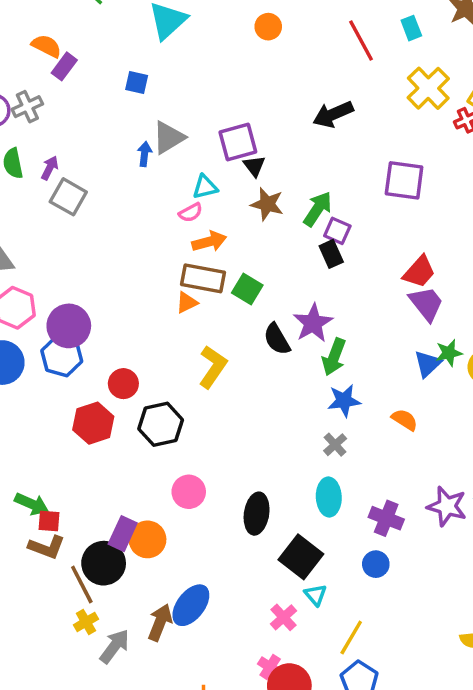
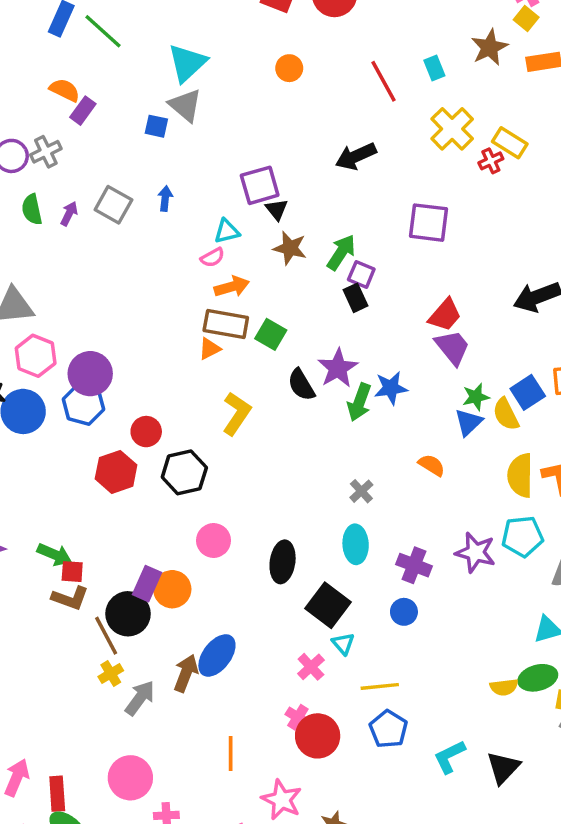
gray triangle: (169, 138) -> (185, 105), moved, turned -48
gray square: (68, 197) -> (113, 205), moved
blue triangle: (428, 364) -> (468, 422), moved
blue star: (344, 401) -> (391, 388), moved
yellow line: (351, 637) -> (380, 686), turned 54

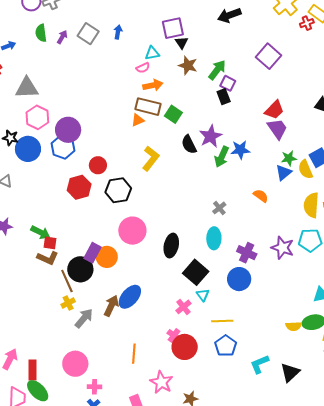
purple square: (429, 223) -> (268, 56), turned 30
pink circle: (214, 541) -> (132, 231), size x1.4
blue circle: (404, 612) -> (239, 279), size x1.5

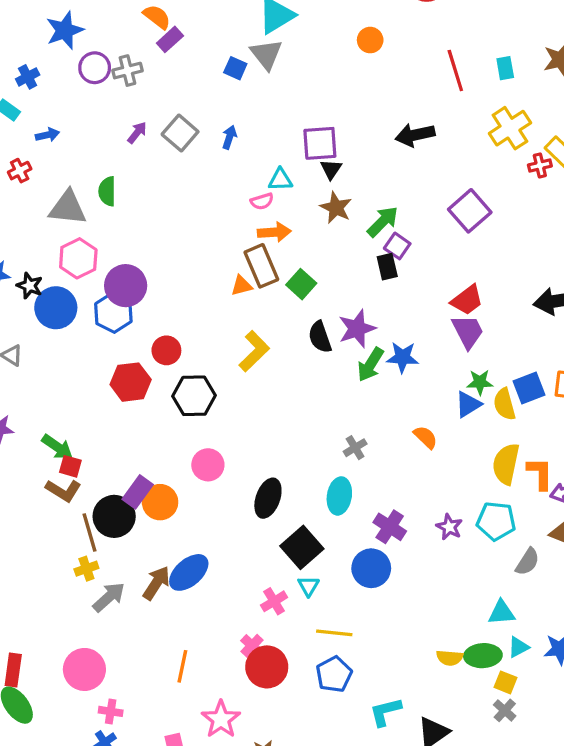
green semicircle: (41, 33) -> (107, 191), moved
brown rectangle: (148, 107) -> (261, 266), turned 45
pink circle: (132, 231) -> (208, 465), size x0.7
purple star: (283, 248) -> (449, 527), size x0.7

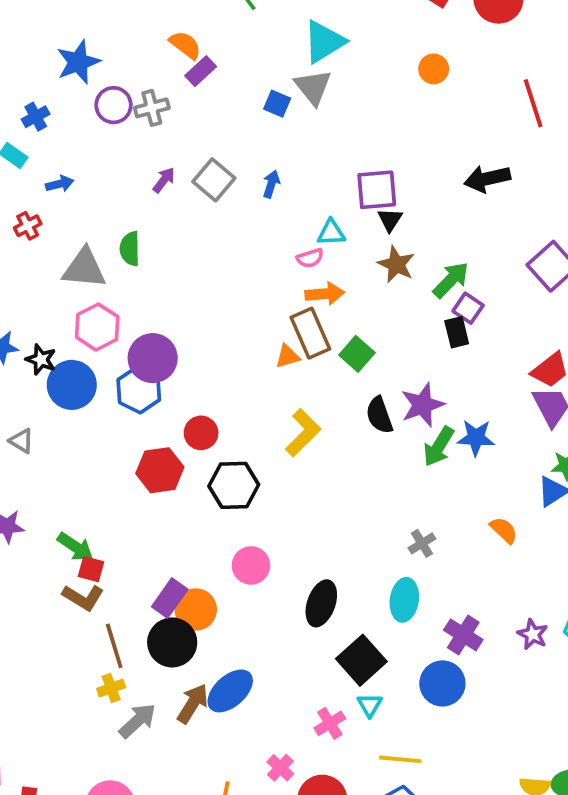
black circle: (114, 516) -> (172, 642), moved
pink cross: (252, 646) -> (280, 768), moved

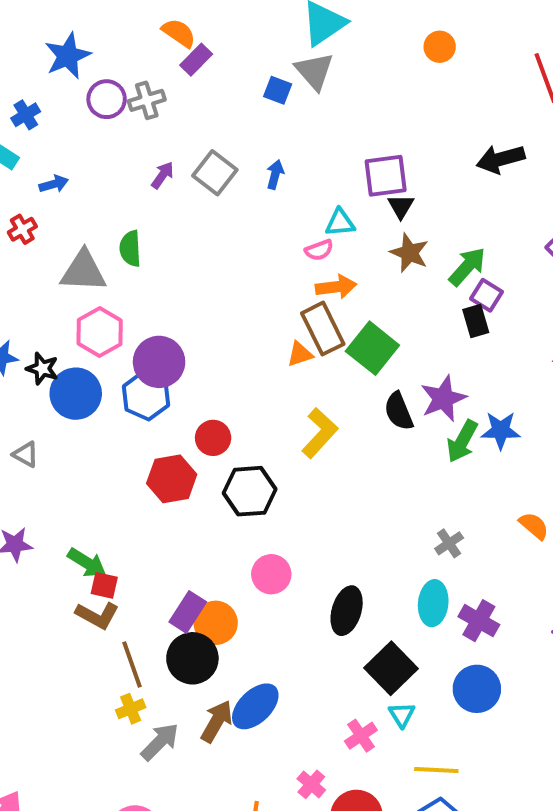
green square: (357, 354) -> (372, 348), size x1.4
purple cross: (463, 635) -> (479, 621), moved

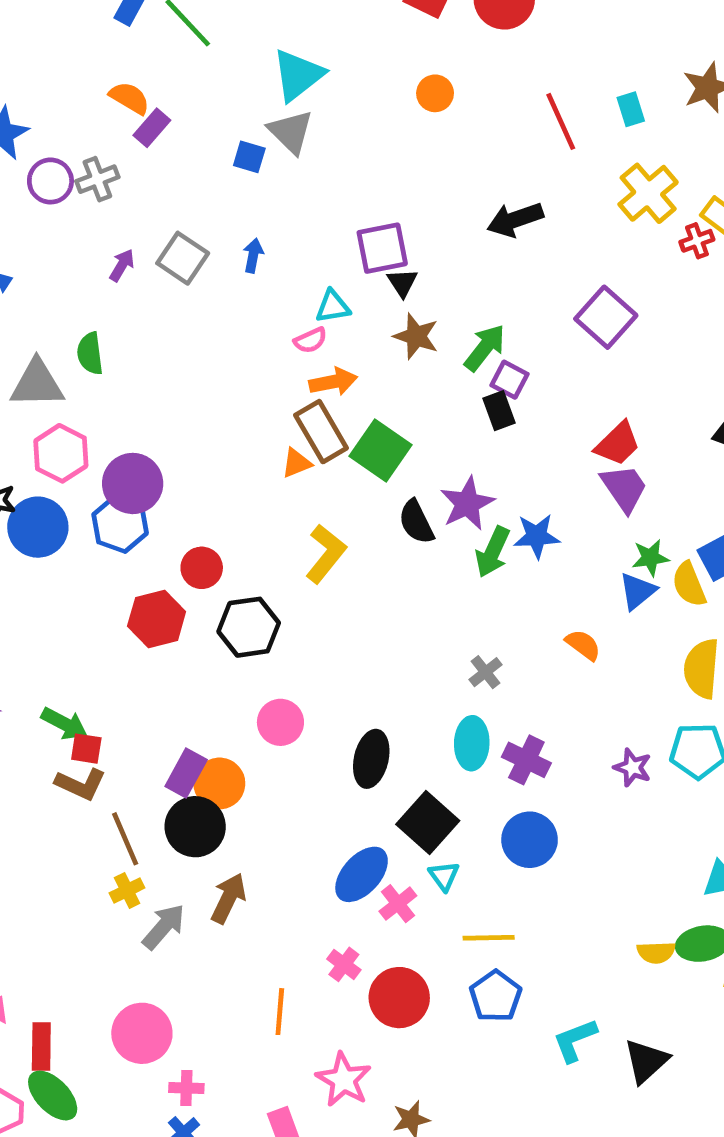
blue ellipse: (255, 706) -> (362, 874), moved

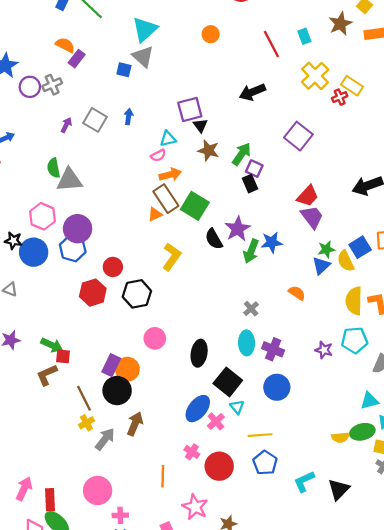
gray triangle: (37, 384) -> (69, 180), moved
brown L-shape: (81, 784) -> (47, 375), moved, turned 135

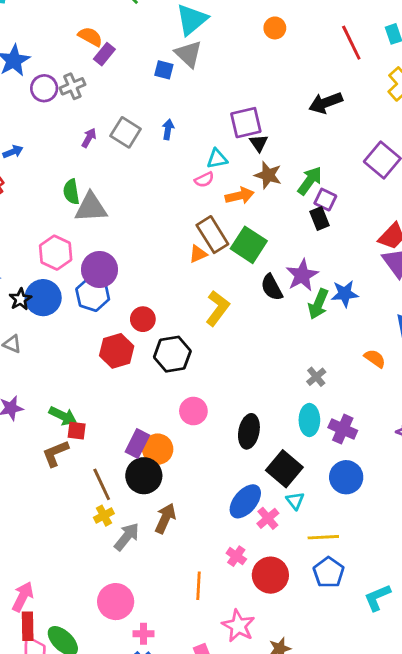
orange arrow: (170, 175) -> (240, 196), moved
black star: (13, 241) -> (20, 299), moved, turned 30
red rectangle: (50, 500) -> (28, 626), moved

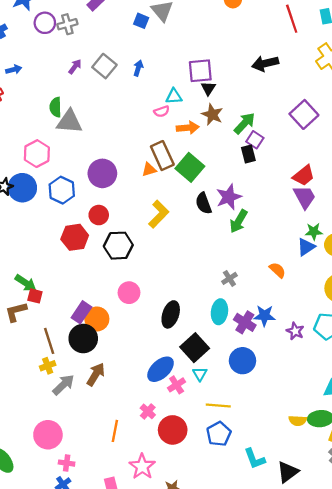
purple circle: (100, 269) -> (102, 173), moved
blue star: (345, 294) -> (264, 316), moved
cyan L-shape: (377, 598) -> (255, 459), turned -95

